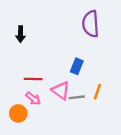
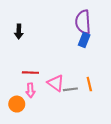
blue rectangle: (77, 66) -> (84, 40), moved
orange line: (97, 92) -> (89, 84), turned -32
pink arrow: (33, 99) -> (30, 90), turned 48

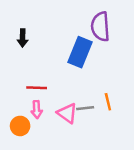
blue rectangle: (84, 40) -> (80, 52), moved, size x1.6
pink triangle: (56, 83) -> (67, 113), moved

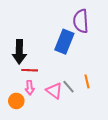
black arrow: (23, 38) -> (19, 52), moved, size x1.6
gray line: (85, 108) -> (69, 87), turned 56

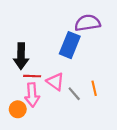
purple semicircle: (81, 21) -> (87, 23), turned 85
pink arrow: (30, 88) -> (32, 95), size x1.5
pink triangle: (54, 91) -> (55, 82), moved

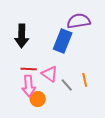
black arrow: (21, 56) -> (22, 36), moved
orange circle: (18, 109) -> (38, 99), moved

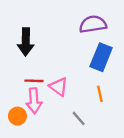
blue rectangle: (63, 41) -> (101, 57), moved
gray line: (67, 85) -> (79, 118), moved
orange circle: (38, 99) -> (17, 116), moved

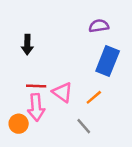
purple semicircle: (93, 24) -> (99, 26), size x0.7
black arrow: (26, 42) -> (27, 45), size x0.7
orange line: (100, 94) -> (94, 97), moved, turned 63

